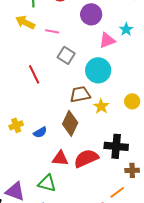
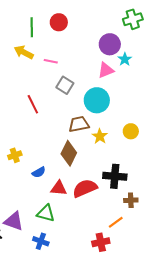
purple circle: (91, 14) -> (110, 44), moved
blue semicircle: (40, 132) -> (39, 172), moved

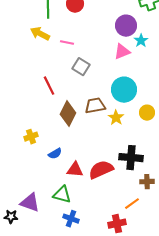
cyan circle: (97, 100) -> (124, 90), moved
brown diamond: (69, 153) -> (68, 114), moved
blue cross: (41, 241) -> (71, 219), moved

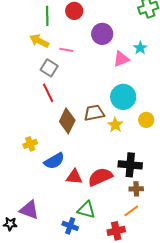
purple circle: (126, 26) -> (102, 34), moved
gray square: (81, 67) -> (49, 68), moved
blue semicircle: (55, 154) -> (54, 161), size x1.5
brown cross: (147, 182) -> (136, 189), moved
green triangle: (62, 195) -> (86, 210), moved

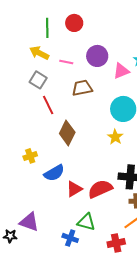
purple circle: (102, 34) -> (97, 56), moved
gray square: (49, 68) -> (38, 80), moved
brown trapezoid: (94, 113) -> (82, 88), moved
red triangle: (74, 177) -> (74, 189), turned -36

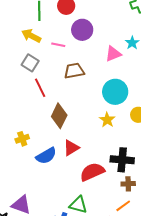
purple circle: (97, 56) -> (82, 30), moved
red triangle: (74, 189) -> (71, 148), moved

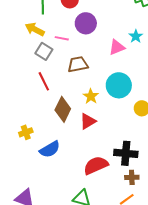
gray square: (30, 63) -> (44, 51), moved
yellow star: (107, 120) -> (91, 96), moved
red triangle: (71, 148) -> (88, 121), moved

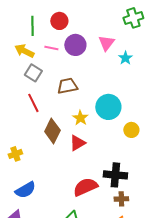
pink line: (62, 38) -> (51, 48), moved
pink triangle: (117, 47) -> (106, 43), moved, turned -30
blue semicircle: (50, 149) -> (25, 190), moved

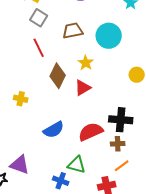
cyan circle: (108, 107) -> (109, 36), moved
yellow cross: (15, 154) -> (21, 99), turned 32
blue semicircle: (25, 190) -> (54, 130), moved
brown cross: (121, 199) -> (118, 144), moved

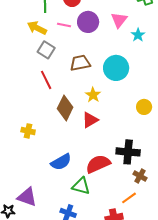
brown cross: (118, 144) -> (140, 176), moved, turned 32
green triangle: (77, 165) -> (81, 186), moved

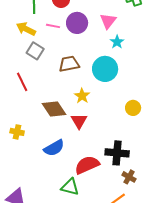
cyan star: (138, 35) -> (117, 42), moved
red line: (46, 80) -> (22, 82), moved
brown diamond: (65, 108) -> (54, 109), turned -60
red triangle: (90, 120) -> (79, 121), turned -30
blue semicircle: (61, 162) -> (54, 148), moved

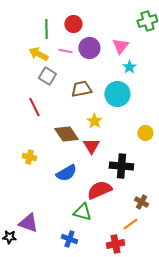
black cross: (117, 153) -> (121, 166), moved

